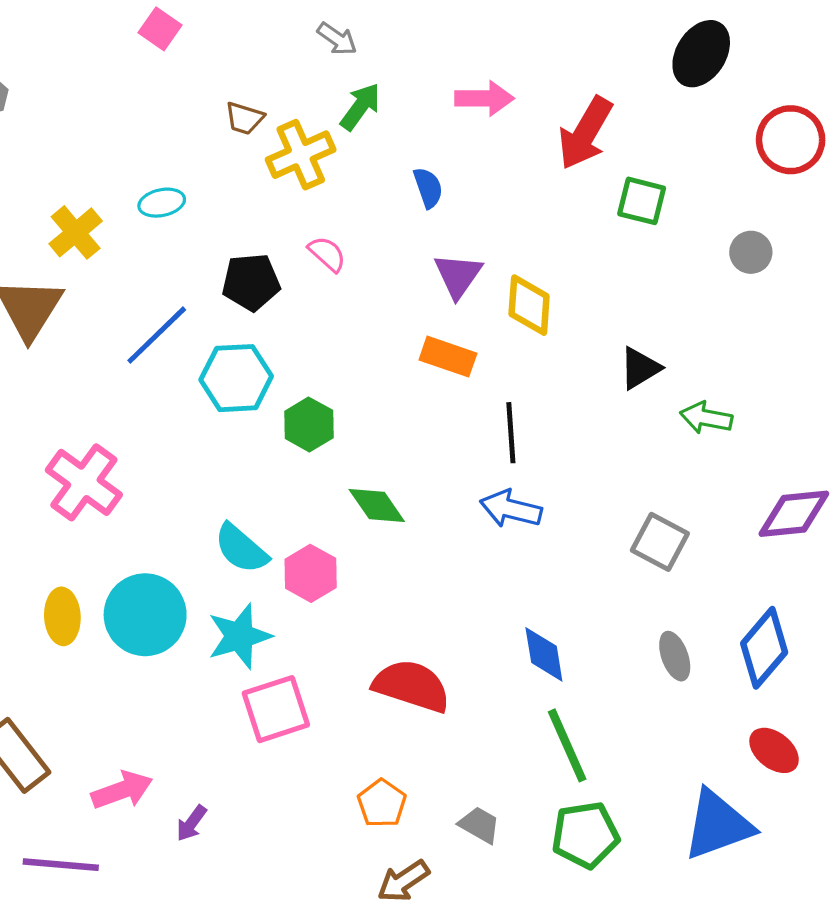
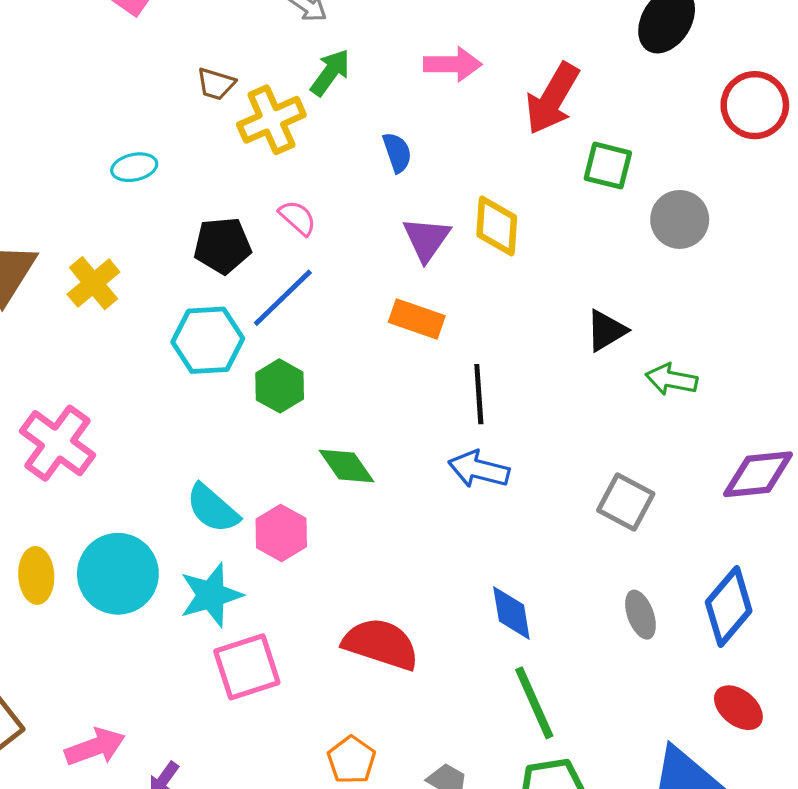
yellow cross: (76, 232) -> (93, 283), moved
gray circle: (751, 252) -> (680, 219), moved, size x1.4
yellow diamond: (529, 305) -> (497, 226), moved
blue line: (157, 335) -> (283, 298), moved

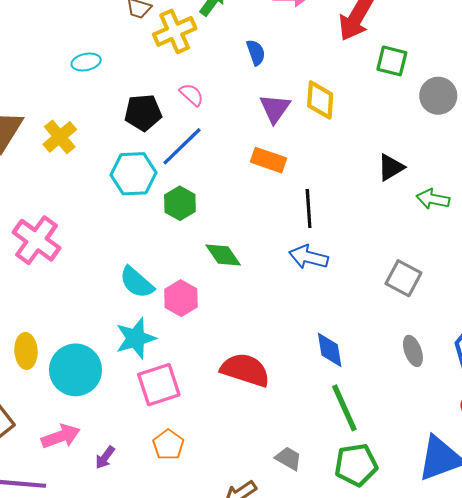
cyan circle: (118, 574) -> (76, 370), moved
yellow ellipse: (36, 575) -> (26, 351), moved
orange pentagon: (351, 760) -> (168, 445), moved

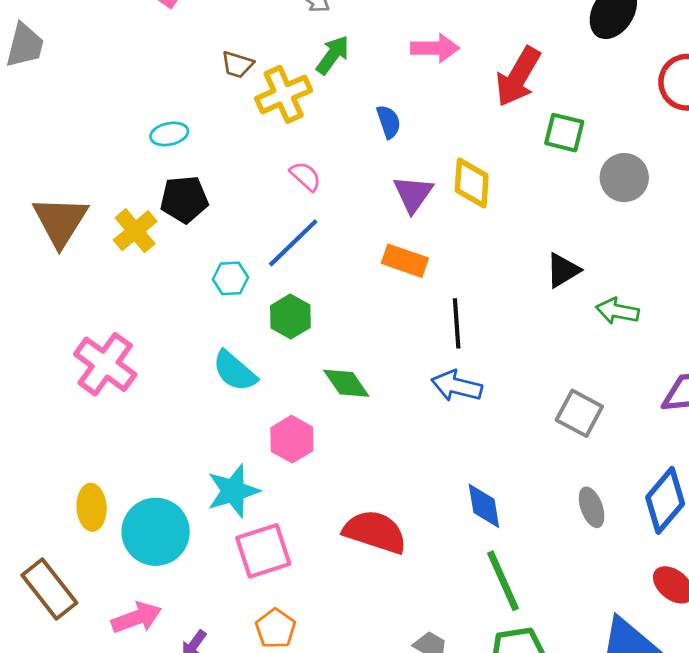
black pentagon: (143, 113) -> (184, 199), moved
cyan hexagon: (134, 174) -> (231, 278), size x0.6
cyan semicircle: (137, 282) -> (235, 371), moved

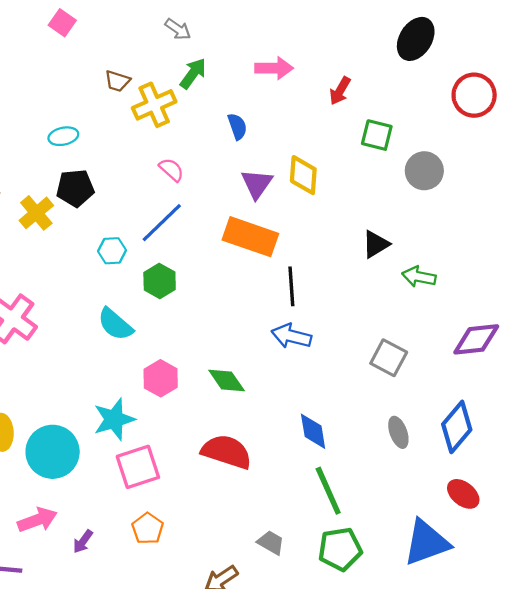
red arrow: (518, 77) -> (340, 91), size x0.6
orange rectangle: (405, 261) -> (250, 237), size x1.5
green diamond: (346, 383) -> (227, 380), moved

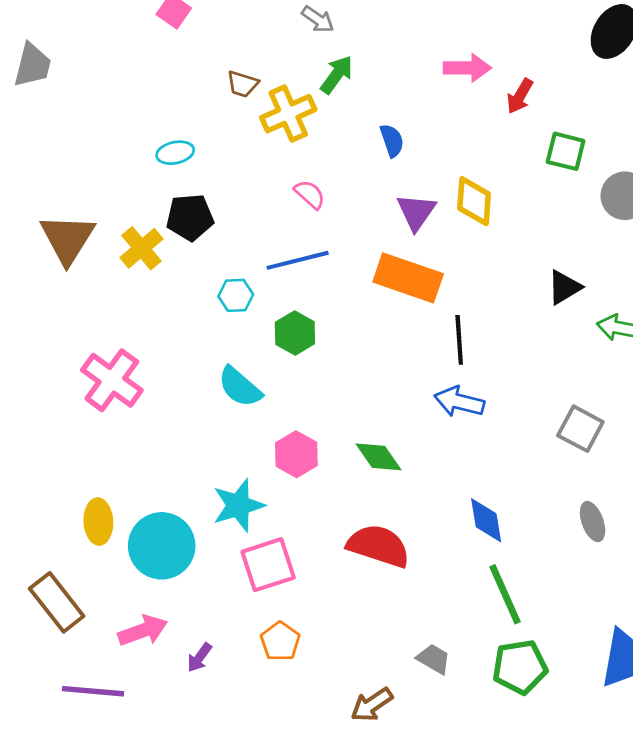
pink arrow: (274, 68) -> (467, 68), moved
blue line: (162, 223) -> (298, 260), turned 30

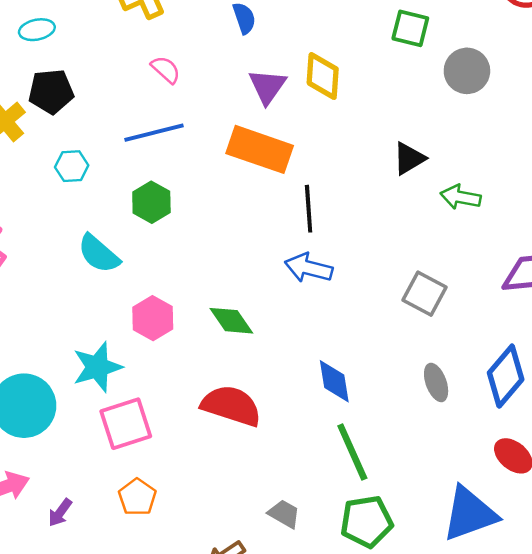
cyan hexagon: (236, 295) -> (72, 166), moved

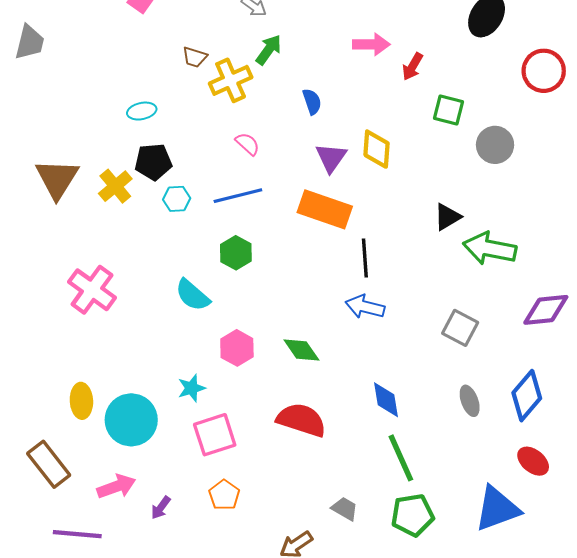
cyan hexagon: (72, 166) -> (177, 199), moved
green arrow: (461, 197) -> (490, 249), size x1.6
cyan star: (97, 367) -> (191, 388), size x0.7

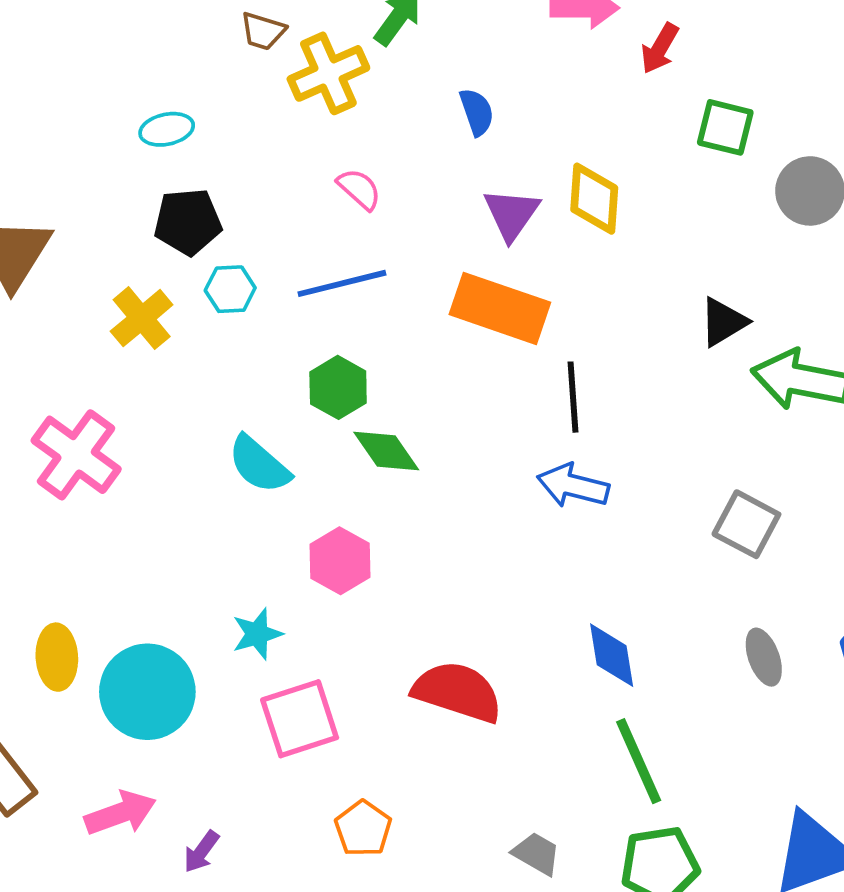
yellow cross: (115, 186) -> (142, 318), moved
green diamond: (301, 350) -> (386, 451), moved
orange pentagon: (224, 495) -> (363, 829), moved

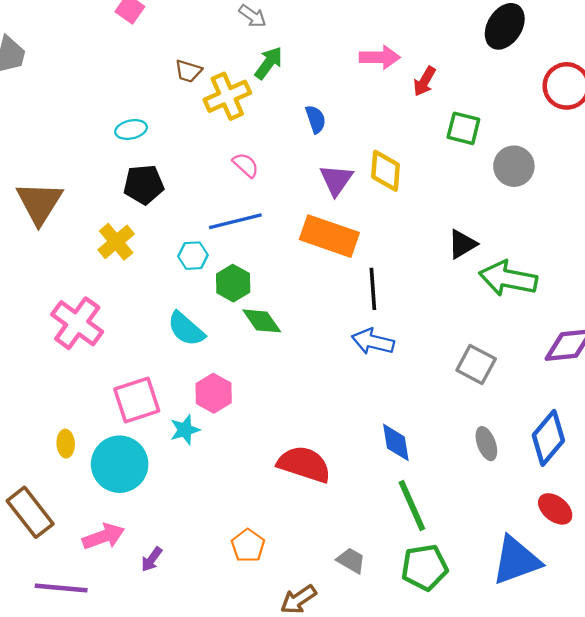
cyan hexagon: (230, 289) -> (193, 256), moved
pink hexagon: (340, 561) -> (214, 393), moved
yellow ellipse: (57, 657) -> (66, 444), size x0.7
pink square: (300, 719) -> (137, 400), moved

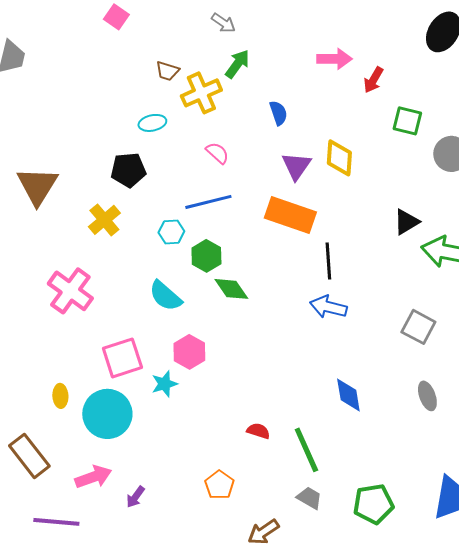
cyan ellipse: (131, 129) -> (152, 123), moved
red semicircle: (304, 464) -> (258, 431), moved, size x0.5
green line: (412, 505) -> (306, 450), moved

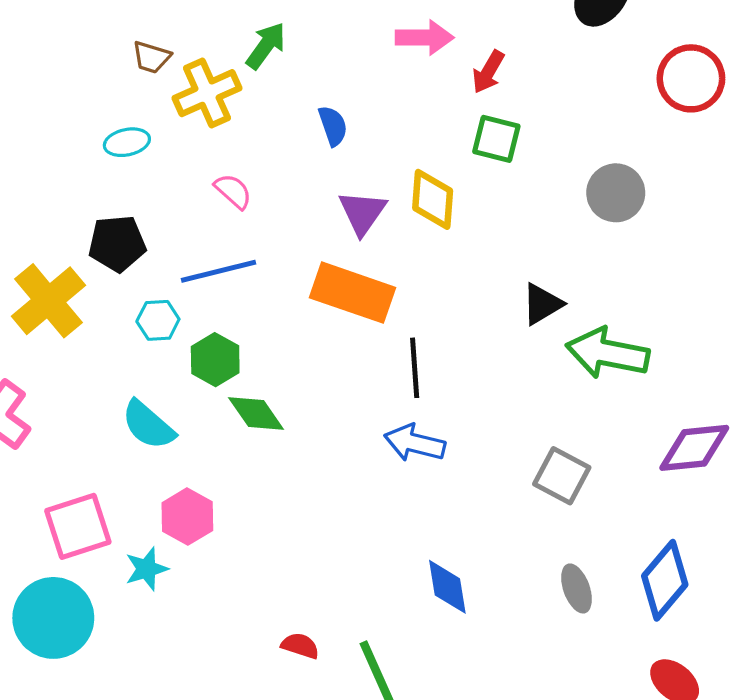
green square: (407, 121) -> (496, 139), moved
black pentagon: (128, 170) -> (117, 244), moved
yellow cross: (104, 220) -> (48, 301), size x1.4

